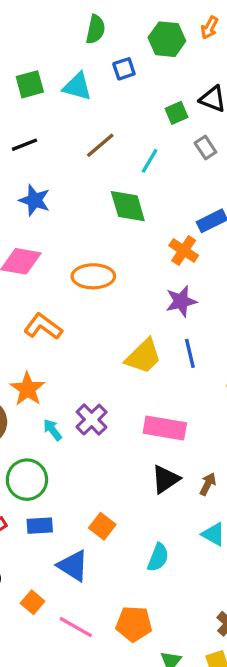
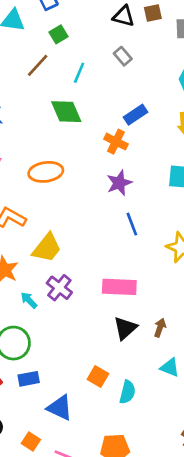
green square: (177, 113) -> (58, 34), moved
yellow trapezoid: (143, 356) -> (47, 248), moved
orange square: (102, 526) -> (98, 377), moved

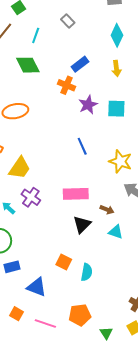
purple star: (119, 183) -> (88, 105), moved
brown arrow: (160, 328) -> (107, 210), moved, turned 96
cyan triangle: (170, 368) -> (116, 232), moved

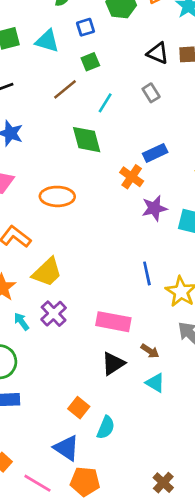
blue line: (82, 146) -> (147, 273), moved
blue triangle: (37, 287) -> (67, 448), moved

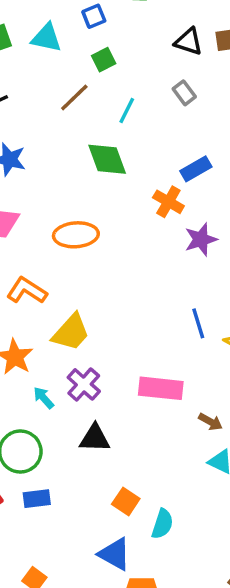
black triangle: (113, 364) -> (95, 438), moved, turned 40

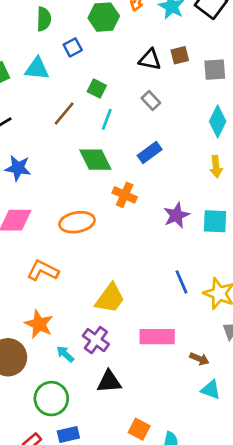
green square: (104, 60) -> (97, 88), moved, turned -30
blue rectangle: (196, 169) -> (150, 153), moved
orange cross: (168, 202) -> (125, 195), moved
yellow trapezoid: (71, 332) -> (110, 298), moved

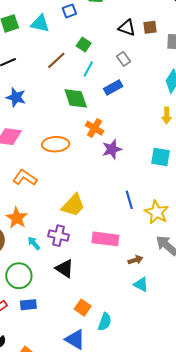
blue rectangle: (150, 153) -> (113, 88), moved
purple star: (176, 215) -> (112, 149), moved
purple cross: (96, 340) -> (58, 236), turned -30
brown arrow: (199, 359) -> (135, 260), turned -48
black triangle: (109, 382) -> (65, 269), turned 30

